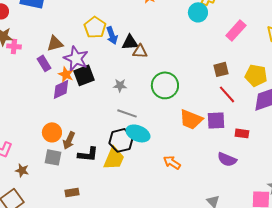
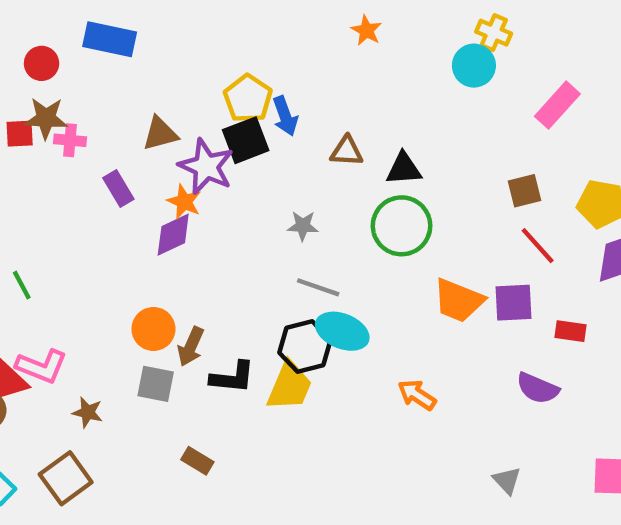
black triangle: (130, 42) -> (404, 169), moved
purple rectangle: (44, 63) -> (118, 189), moved
black square: (84, 75) -> (246, 140), moved
brown rectangle: (72, 192) -> (197, 461), turned 40

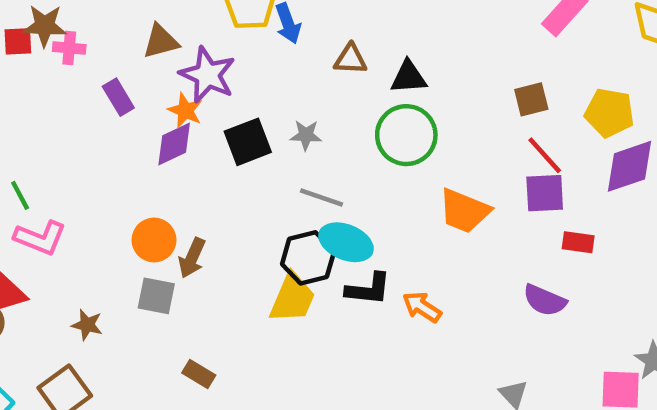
black square: (246, 140) -> (248, 142), moved
purple square: (513, 303) -> (545, 193), moved
pink L-shape: (42, 366) -> (40, 238), moved
black L-shape: (232, 377) -> (368, 289), moved

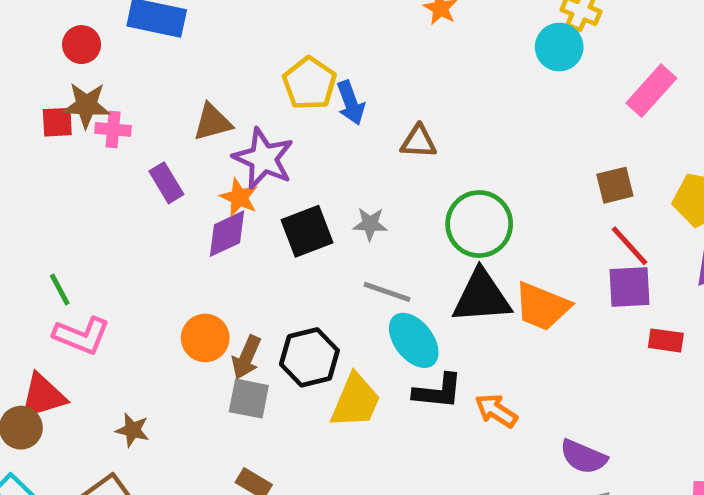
black triangle: (409, 77) -> (482, 297), moved, size x1.5
cyan ellipse: (346, 242) -> (414, 340), turned 30
black hexagon: (308, 258) -> (309, 357), moved
gray square: (156, 296) -> (249, 399), moved
purple semicircle: (545, 300) -> (583, 457), moved

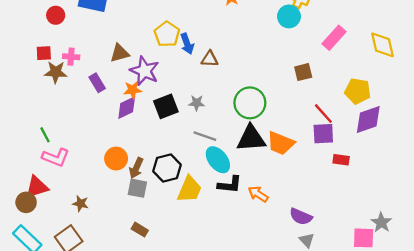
brown star: (86, 105) -> (56, 72), moved
brown triangle: (419, 142) -> (210, 59), moved
brown square: (615, 185) -> (303, 72), moved
orange star: (239, 197) -> (133, 90), turned -30

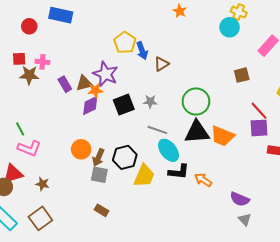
brown triangle: (120, 53) -> (84, 83), moved
brown triangle: (210, 59) -> (161, 64), turned -35
brown star: (81, 204) -> (42, 184), moved

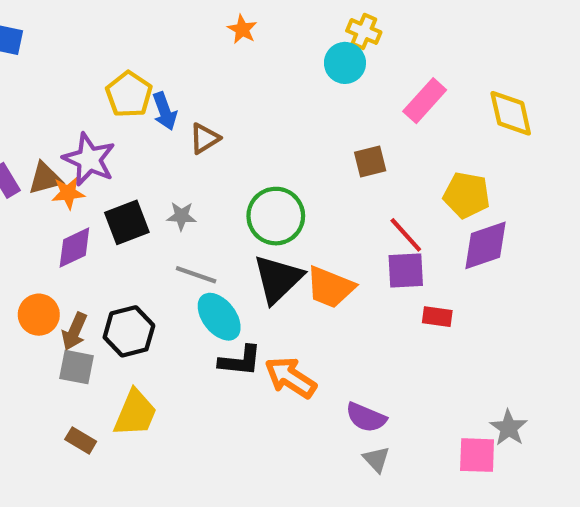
purple diamond: (90, 106) -> (74, 247), moved
black triangle: (197, 132) -> (278, 279), turned -40
yellow trapezoid: (144, 176) -> (135, 413), moved
orange arrow: (203, 180) -> (290, 378), size x1.4

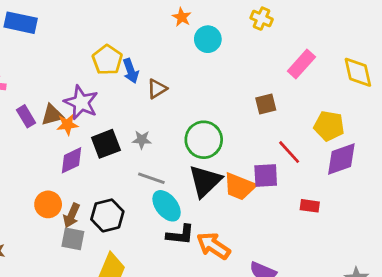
cyan circle: (345, 63) -> (208, 39), moved
purple square: (406, 271) -> (266, 175), moved

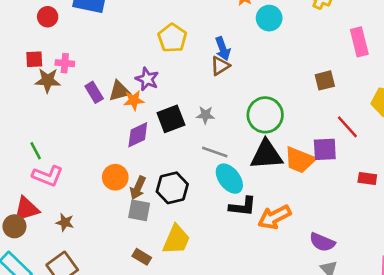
pink rectangle: (301, 64) -> (359, 42), turned -56
blue arrow: (131, 71) -> (223, 49), moved
purple star: (81, 103) -> (147, 79), size x0.7
black triangle: (205, 181) -> (266, 155), turned 40
orange arrow: (213, 246) -> (274, 217), turned -60

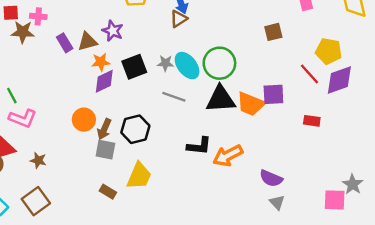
orange star: (134, 100) -> (101, 62), moved
red line: (347, 127) -> (309, 74), moved
cyan ellipse: (229, 179) -> (187, 66), moved

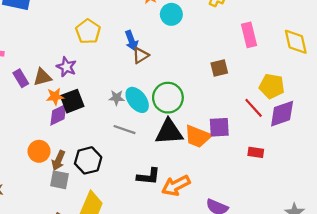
brown triangle: (179, 19) -> (141, 55), moved
black square: (134, 67) -> (72, 101), moved

